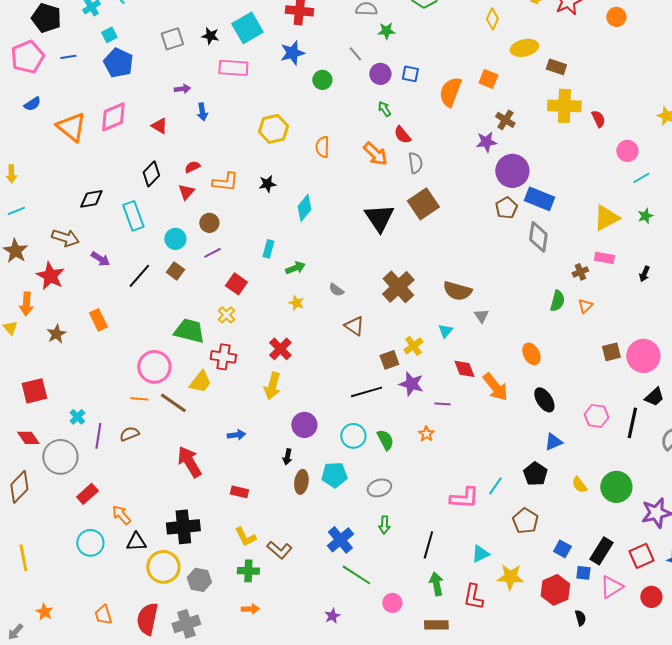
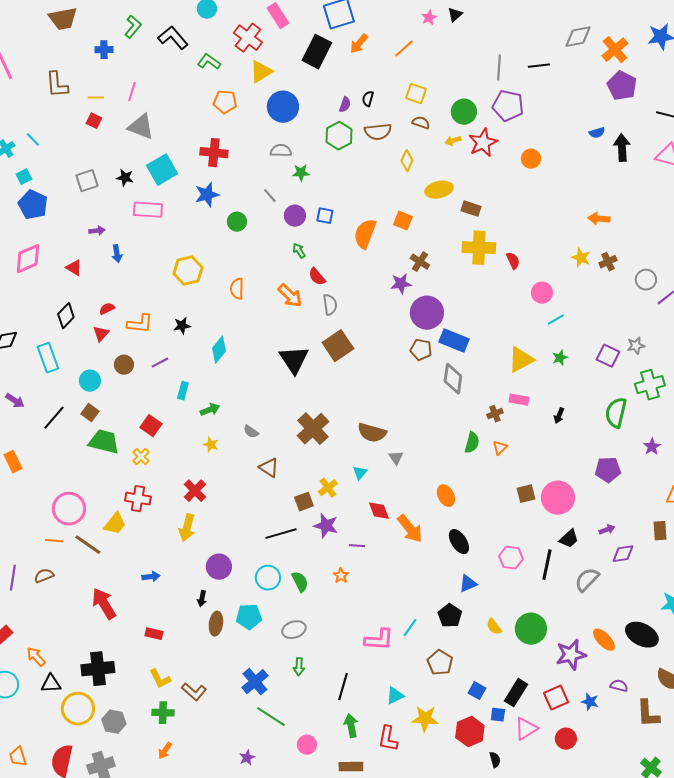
brown pentagon: (506, 208) -> (421, 350), turned -30
purple line: (212, 253) -> (160, 363), moved
green trapezoid: (189, 331) -> (104, 442), moved
orange arrow: (250, 609) -> (165, 751), turned 126

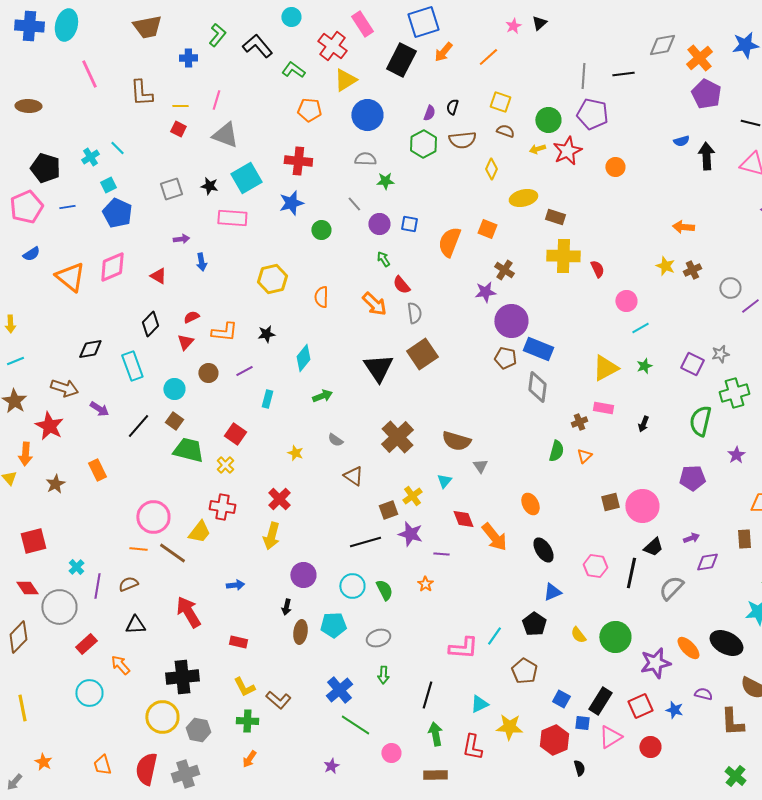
green arrow: (210, 410) -> (322, 396), moved
black triangle: (51, 684) -> (135, 625), moved

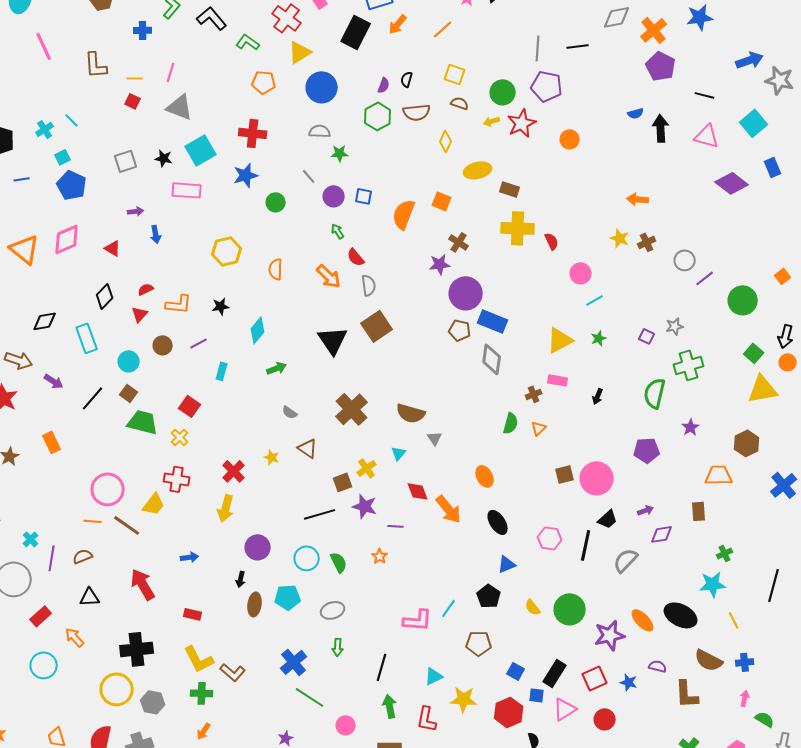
purple square: (692, 364) -> (647, 336), size x0.7
yellow star: (295, 453) -> (272, 457), moved
brown pentagon: (524, 671) -> (479, 643), turned -30
yellow L-shape: (244, 687) -> (199, 659), size x1.4

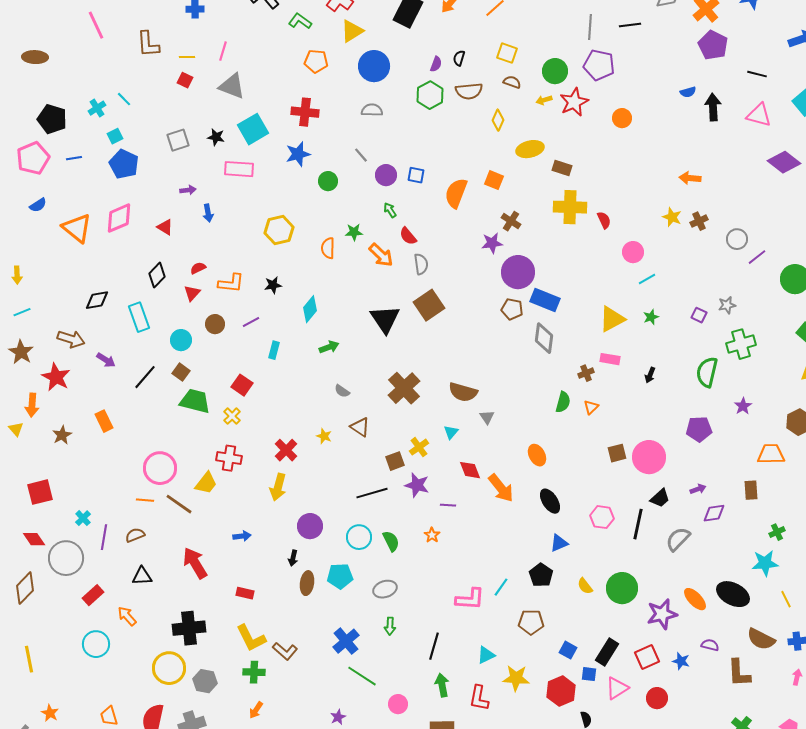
green star: (340, 153) -> (354, 232), moved

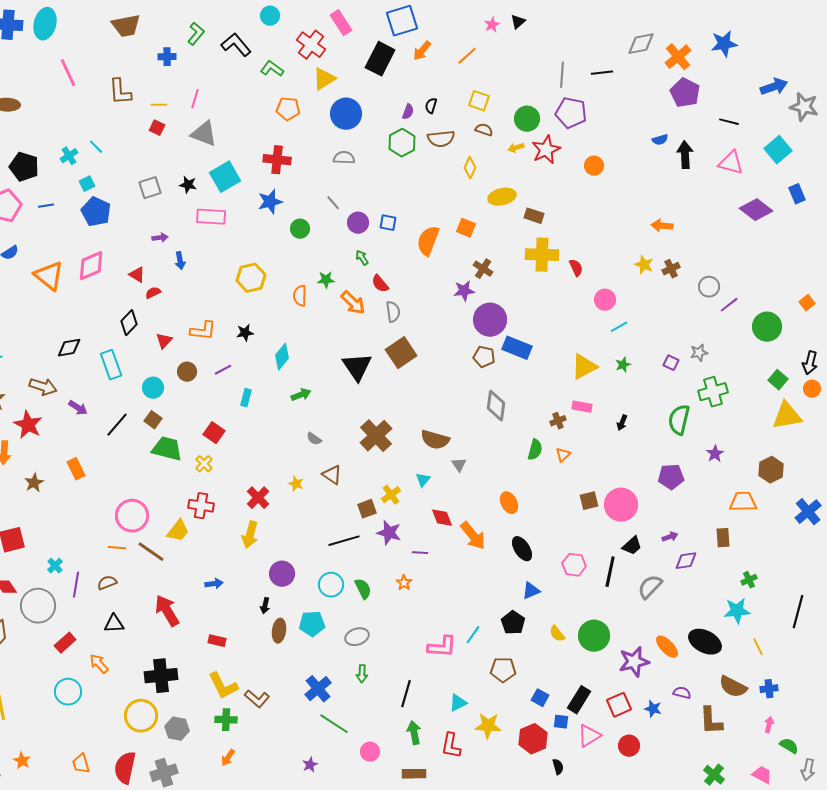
red semicircle: (198, 268) -> (153, 293), moved
gray diamond: (544, 338) -> (496, 406), moved

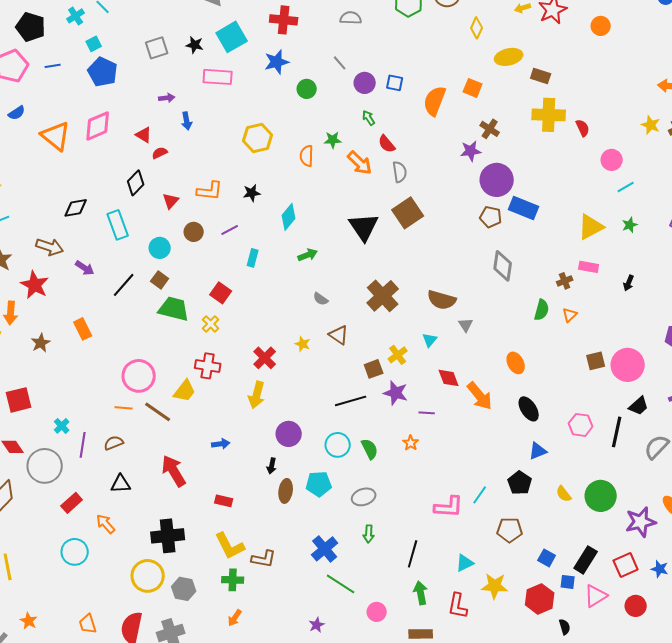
brown L-shape: (257, 699) -> (264, 559), turned -30

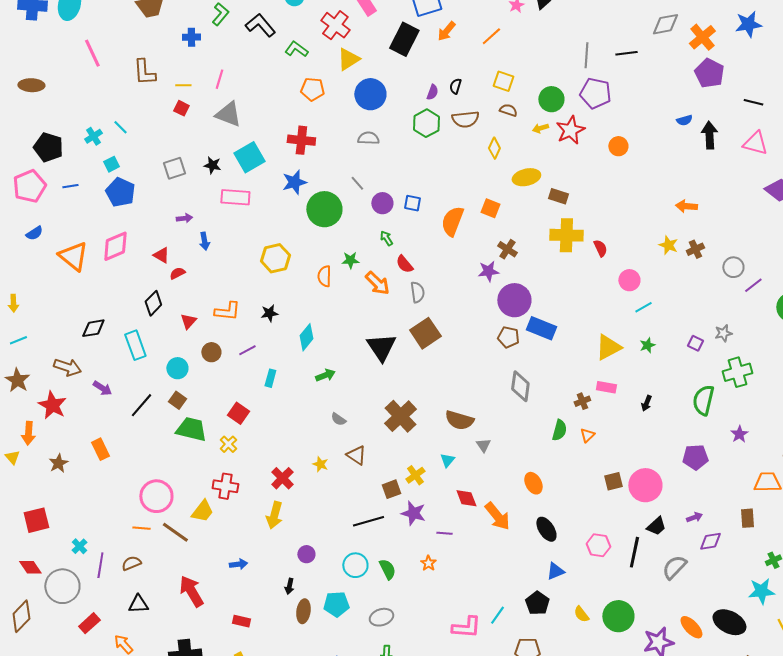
green circle: (307, 89) -> (324, 209), size x1.8
purple circle: (289, 434) -> (306, 554), size x0.7

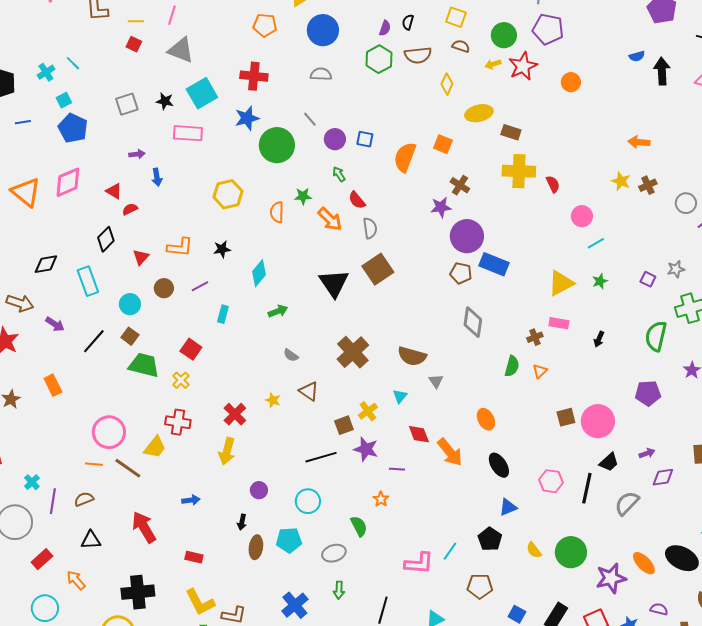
green semicircle: (387, 569) -> (359, 526), moved

